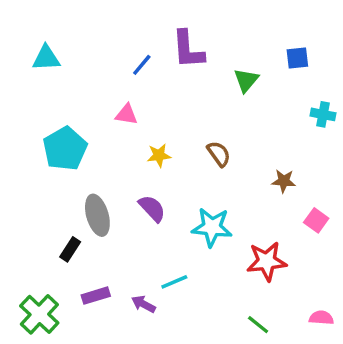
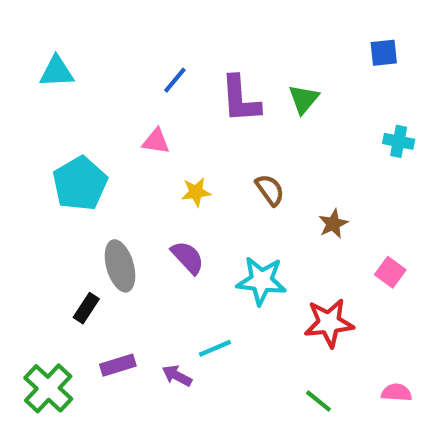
purple L-shape: (188, 49) -> (240, 99), moved
blue square: (297, 58) -> (384, 53), moved
brown star: (284, 181) -> (333, 224), moved, turned -30

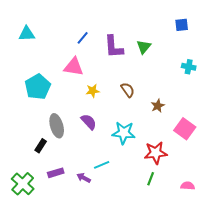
pink triangle: (156, 141) -> (74, 67), size x1.5
pink square: (390, 272) -> (185, 129), size x1.5
green line: (318, 401) -> (151, 179), moved, turned 72

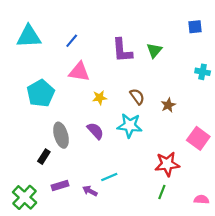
cyan triangle: (27, 34) -> (29, 36), size x1.4
blue line: (83, 38) -> (72, 41), moved
brown star: (158, 106) -> (168, 105), moved
cyan star: (124, 133) -> (130, 125), moved

